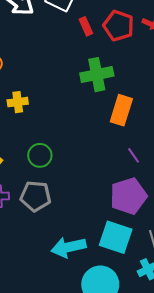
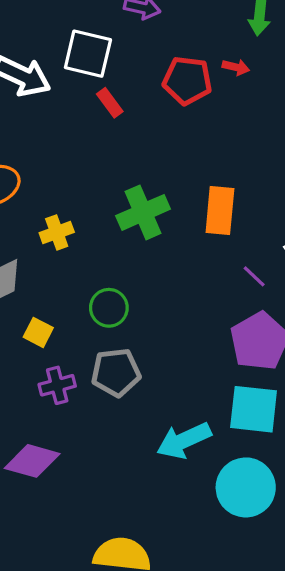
red rectangle: (86, 26) -> (110, 103), moved
green cross: (97, 75) -> (143, 212), moved

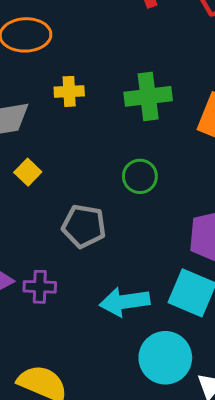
green circle: (109, 308) -> (140, 176), moved
purple cross: (57, 385) -> (40, 287), moved

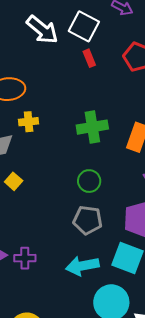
yellow cross: (69, 91) -> (29, 122), moved
gray pentagon: (84, 226) -> (88, 220), moved

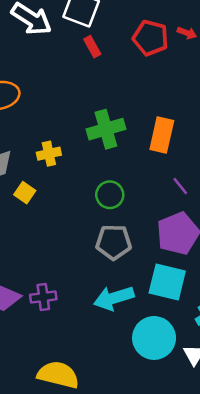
yellow cross: (29, 122) -> (49, 154), moved
yellow square: (14, 181) -> (25, 193), moved

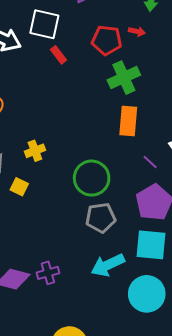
green cross: (106, 129) -> (124, 78), moved
green circle: (110, 195) -> (92, 178), size x1.5

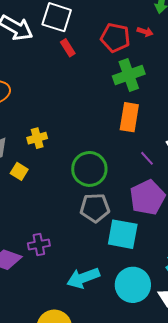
cyan square: (151, 245) -> (123, 234), moved
cyan arrow: (108, 265) -> (83, 278), moved
purple cross: (48, 273) -> (39, 245), moved

